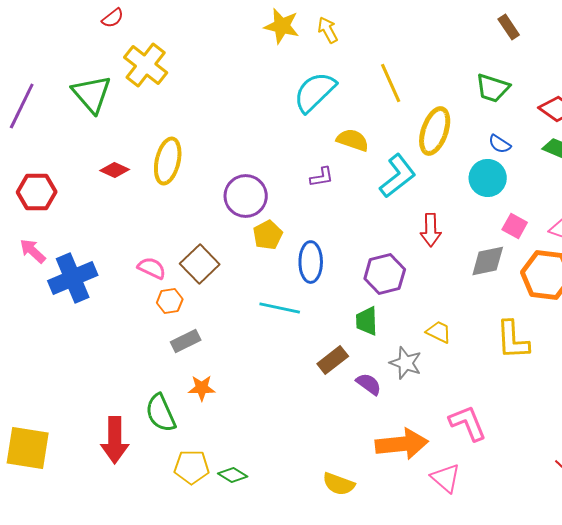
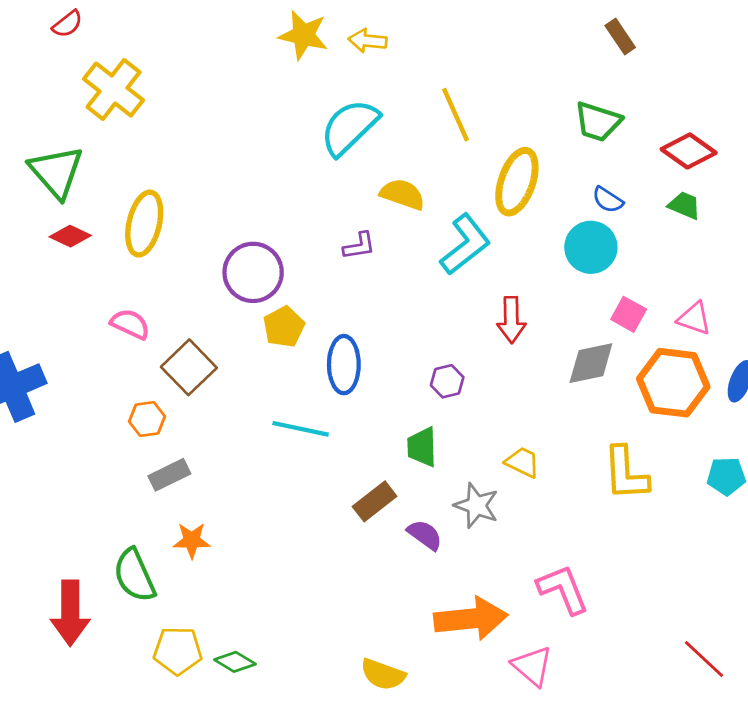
yellow arrow: (328, 30) -> (368, 41), turned -56
green triangle: (92, 94) -> (56, 172), moved
pink semicircle: (152, 268) -> (130, 324), moved
purple hexagon: (385, 274) -> (447, 381), size x0.6

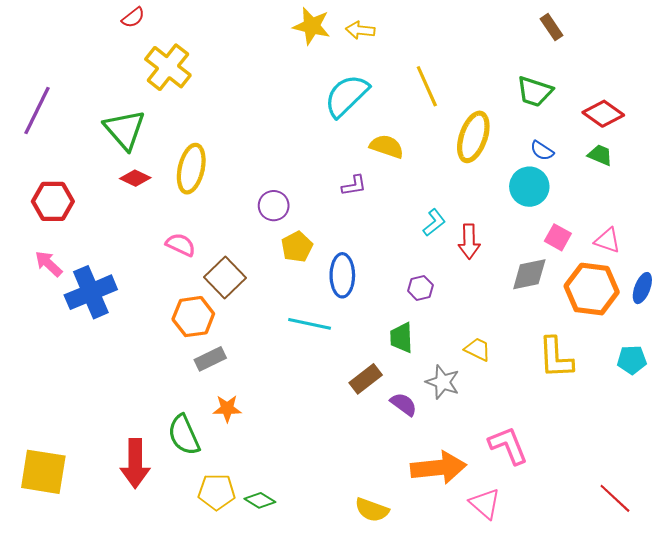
cyan L-shape: (465, 244) -> (434, 223), moved, size x0.6
purple circle: (253, 272) -> (274, 206), size x0.7
orange hexagon: (147, 419) -> (193, 317), size x1.5

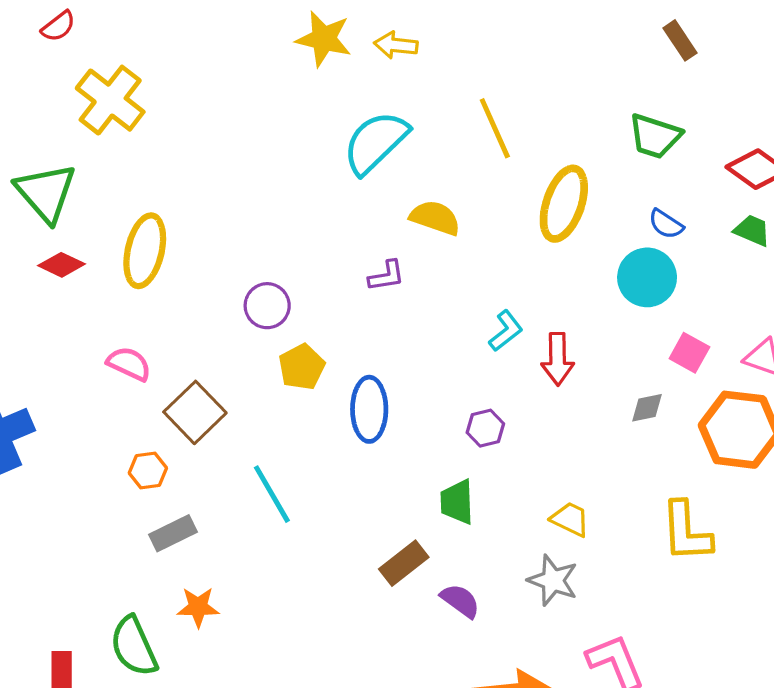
gray diamond: (529, 274) -> (647, 408), size x0.6
orange hexagon: (193, 317) -> (148, 471), size x0.6
cyan line: (310, 324) -> (272, 494), moved, turned 48
gray star: (443, 382) -> (553, 580), moved

